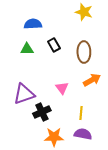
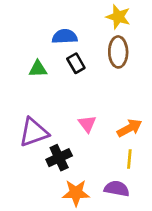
blue semicircle: (33, 24) -> (65, 36), moved
brown ellipse: (84, 52) -> (118, 52), moved
orange arrow: (92, 80) -> (129, 128), moved
yellow line: (81, 113) -> (129, 159), moved

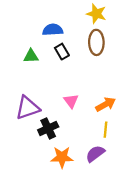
purple semicircle: (117, 189) -> (95, 154), turned -48

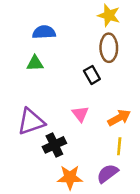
blue semicircle: (53, 30) -> (44, 32), moved
black rectangle: (62, 52) -> (92, 75), moved

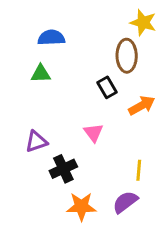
yellow star: (109, 15) -> (143, 23), moved
orange arrow: (119, 118) -> (142, 105), moved
purple triangle: (31, 122) -> (36, 142), size x0.7

